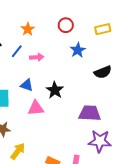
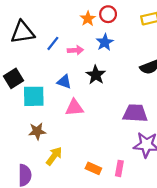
orange star: (28, 29) -> (88, 19), moved
blue star: (78, 50) -> (105, 42), moved
black star: (55, 90) -> (96, 75), moved

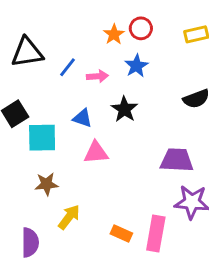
pink rectangle: (119, 168) -> (156, 233), size x1.6

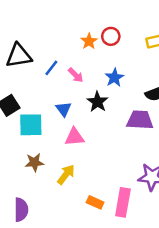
blue star: (136, 66) -> (114, 78), moved
pink arrow: (97, 76) -> (76, 75), turned 49
blue triangle: (82, 118) -> (64, 109), turned 35
purple trapezoid: (177, 160) -> (140, 120), moved
yellow arrow: (69, 217) -> (66, 175), moved

